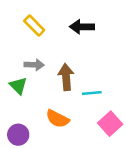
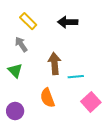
gray arrow: (34, 65) -> (21, 44), moved, turned -126
orange semicircle: (57, 119) -> (47, 98), turned 42

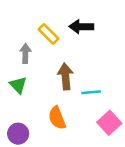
yellow rectangle: (28, 21) -> (48, 34), moved
gray arrow: (21, 44) -> (25, 53), turned 35

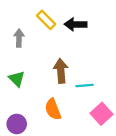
yellow rectangle: (48, 34) -> (46, 20), moved
gray arrow: (25, 53) -> (19, 38), moved

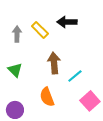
yellow rectangle: (46, 20) -> (40, 30), moved
cyan line: (85, 86) -> (75, 76), turned -35

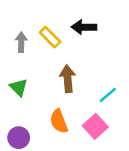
cyan line: (75, 76) -> (108, 95), moved
pink square: (90, 101) -> (95, 126), moved

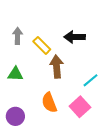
black arrow: (84, 27) -> (75, 37), moved
yellow rectangle: (50, 37) -> (42, 45), moved
green triangle: (19, 87) -> (15, 74), turned -42

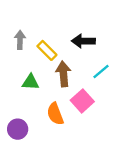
green triangle: (15, 74) -> (31, 82), moved
cyan line: (90, 80) -> (101, 72), moved
pink square: (80, 107) -> (82, 101), moved

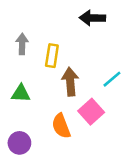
black arrow: (83, 41) -> (92, 18), moved
yellow rectangle: (47, 50) -> (52, 56), turned 54
green triangle: (31, 82) -> (21, 93), moved

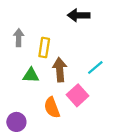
green triangle: (21, 93) -> (31, 75), moved

